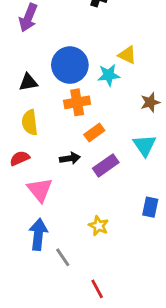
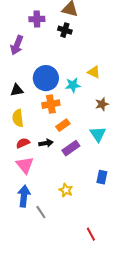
yellow triangle: (127, 55) -> (94, 72), moved
red semicircle: (20, 158) -> (23, 143), moved
red line: (97, 289) -> (91, 234), moved

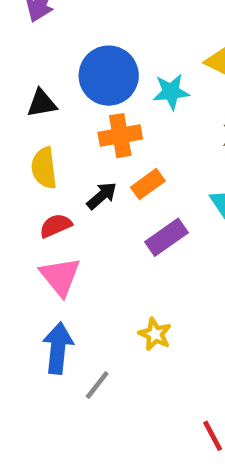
black arrow: (46, 143) -> (102, 196), moved, turned -32
gray line: (41, 212) -> (97, 385), turned 72

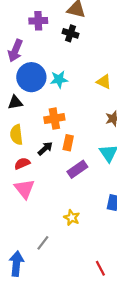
blue circle: (109, 76) -> (31, 77), moved
cyan star: (171, 92) -> (59, 79), moved
orange rectangle: (148, 184) -> (68, 143), turned -42
blue arrow: (58, 348) -> (16, 264), moved

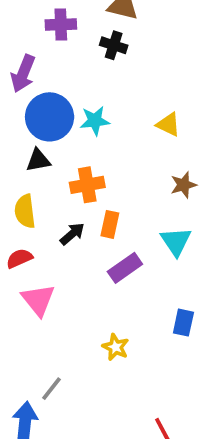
black triangle: (15, 102) -> (38, 160), moved
red semicircle: (22, 163) -> (19, 258), moved
gray line: (43, 243) -> (51, 389), moved

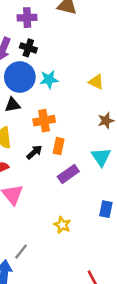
black cross: (114, 45) -> (28, 48), moved

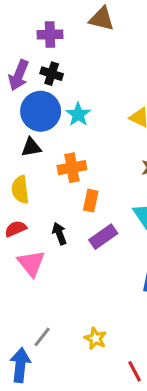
cyan star: (49, 79) -> (78, 114), turned -30
black arrow: (34, 152) -> (59, 233), moved, turned -70
yellow star: (62, 225) -> (95, 338), moved

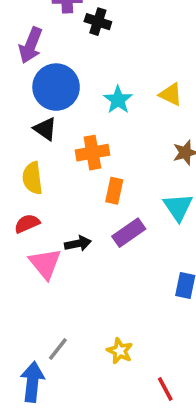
black cross: (52, 74) -> (98, 22), moved
cyan star: (78, 114) -> (118, 100), moved
black triangle: (31, 147) -> (45, 129), turned 45
black arrow: (59, 233) -> (78, 244), moved, turned 100

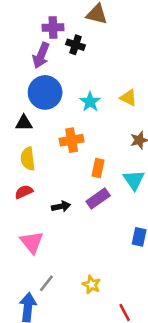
purple arrow: (31, 45) -> (41, 55), moved
black triangle: (45, 129) -> (24, 123), moved, turned -36
orange rectangle: (114, 191) -> (98, 168), moved
pink triangle: (45, 264) -> (32, 242), moved

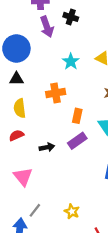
black cross: (76, 45) -> (71, 17), moved
purple arrow: (41, 55) -> (47, 27), moved, turned -42
blue circle: (45, 92) -> (16, 48), moved

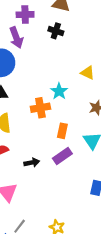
purple arrow: (47, 27) -> (16, 38), moved
cyan star: (71, 62) -> (59, 91), moved

